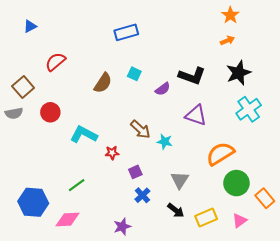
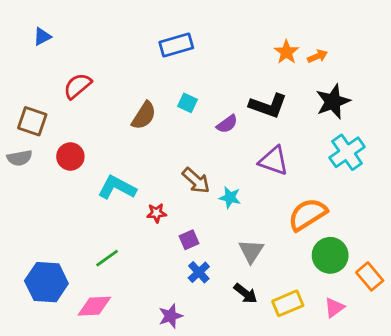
orange star: (230, 15) -> (286, 52), moved
brown square: (23, 87) -> (32, 121), turned -30

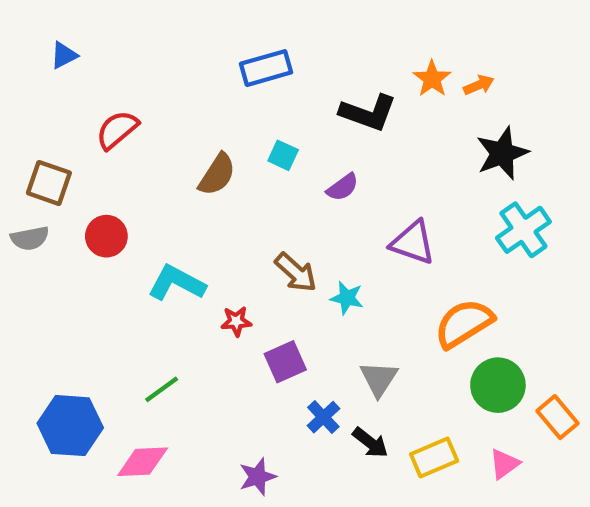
black L-shape: (268, 106) -> (368, 113), moved
purple square: (189, 240) -> (285, 362), size x1.4
blue cross: (199, 272) -> (323, 417), moved

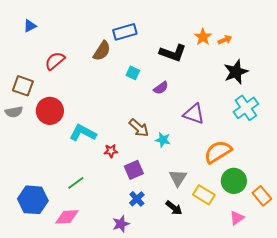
brown semicircle: (217, 174) -> (102, 51), moved
red circle: (106, 236) -> (50, 111), size x1.4
blue cross: (323, 417) -> (137, 199), moved
yellow rectangle: (434, 457) -> (204, 195), moved, turned 55

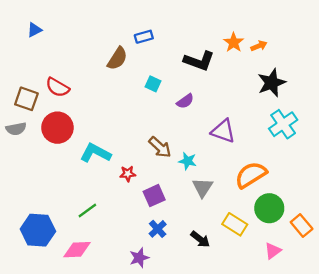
blue rectangle: (125, 32) -> (144, 37), size x0.7
red semicircle: (55, 61) -> (57, 87), moved, turned -110
gray triangle: (178, 178) -> (203, 187), moved

